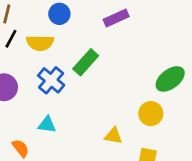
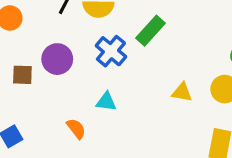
yellow triangle: (113, 136) -> (182, 92), moved

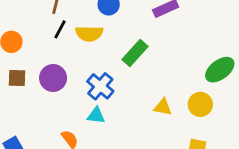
blue cross: (111, 51) -> (100, 86), moved
brown square: (22, 75) -> (17, 78), moved

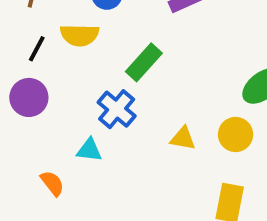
black line: (60, 29) -> (37, 49), moved
blue cross: (100, 86) -> (117, 109), moved

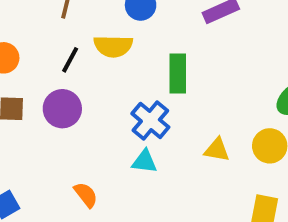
green rectangle: (144, 62) -> (178, 73), turned -42
cyan triangle: (89, 150) -> (144, 162), moved

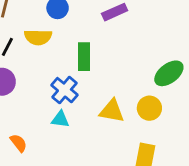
yellow triangle: (217, 150) -> (112, 111), size x1.4

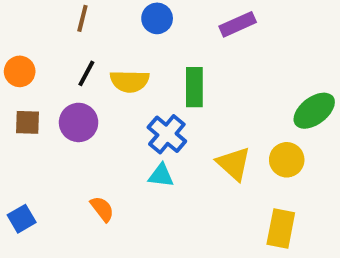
yellow semicircle: (38, 37) -> (130, 81), moved
yellow triangle: (112, 111) -> (234, 164), turned 32

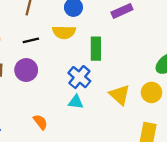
black line: (86, 73) -> (31, 40), turned 49
yellow semicircle: (130, 81) -> (64, 32), moved

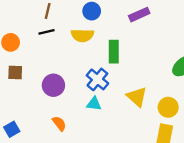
black line: (31, 40) -> (46, 32), moved
purple circle: (26, 70) -> (53, 85), moved
yellow circle: (151, 92) -> (168, 107), moved

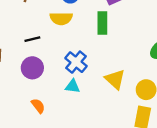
black line: (46, 32) -> (32, 39), moved
green rectangle: (114, 52) -> (102, 23), moved

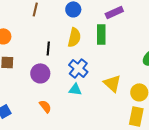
yellow semicircle: (61, 18) -> (74, 37), moved, turned -78
black line: (32, 39) -> (48, 48), moved, turned -72

